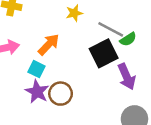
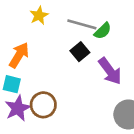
black square: (104, 53) -> (80, 52), size x0.6
purple star: (37, 92) -> (18, 108), turned 30

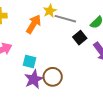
gray line: (82, 24) -> (65, 19), moved
orange arrow: (19, 55) -> (34, 24), moved

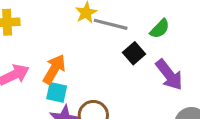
orange arrow: (34, 24) -> (54, 69), moved

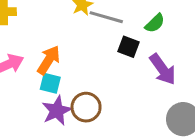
black square: (134, 53) -> (128, 47), turned -30

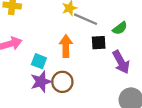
black square: (128, 47) -> (99, 43), turned -32
orange arrow: (49, 60) -> (66, 46), moved, turned -40

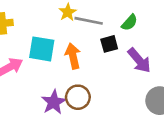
cyan square: (39, 61) -> (42, 49), moved, size x1.5

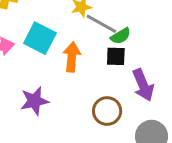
green semicircle: (130, 23) -> (121, 36), moved
brown circle: (78, 97) -> (107, 111), moved

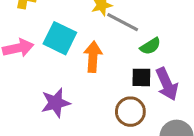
green semicircle: (121, 36) -> (150, 46), moved
black square: (116, 56) -> (141, 77), moved

